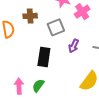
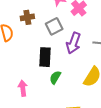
purple arrow: (74, 46) -> (73, 43), size x1.5
green semicircle: (38, 86) -> (55, 77), moved

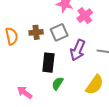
brown cross: (27, 17) -> (36, 32), moved
pink arrow: (23, 88) -> (25, 93), turned -49

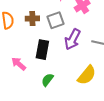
green semicircle: (58, 83) -> (47, 80), moved
pink arrow: (25, 93) -> (19, 64), moved

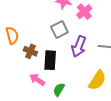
brown cross: (32, 18) -> (30, 51), moved, turned 32
pink arrow: (19, 64) -> (37, 80), moved

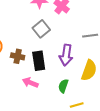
purple arrow: (79, 46) -> (66, 55), moved
green semicircle: (59, 90) -> (63, 86), moved

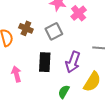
brown cross: (18, 56) -> (26, 28), moved
pink arrow: (30, 83) -> (16, 74), moved, turned 42

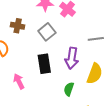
brown cross: (26, 28) -> (18, 26), moved

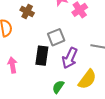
gray square: (47, 32) -> (56, 37), moved

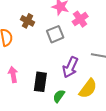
gray square: (56, 37) -> (55, 34), moved
black rectangle: (42, 56) -> (40, 82), moved

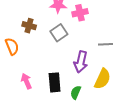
pink cross: (80, 19) -> (80, 13), turned 35

